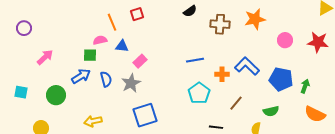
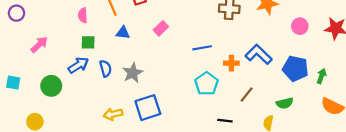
pink semicircle: (100, 40) -> (83, 15), moved, turned -80
pink rectangle: (140, 61) -> (161, 28), moved
yellow arrow: (93, 121) -> (113, 114), moved

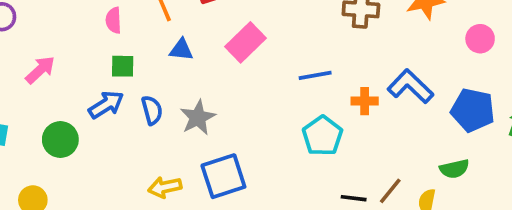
pink rectangle: (161, 28) -> (245, 42), size x1.5
brown line: (247, 95) -> (390, 191), moved

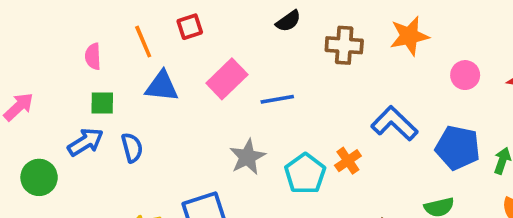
blue triangle: (181, 50) -> (162, 86), size x1.4
blue line: (315, 75) -> (277, 99), moved
orange cross: (365, 101) -> (348, 161), moved, turned -35
gray star: (198, 118) -> (247, 157), moved

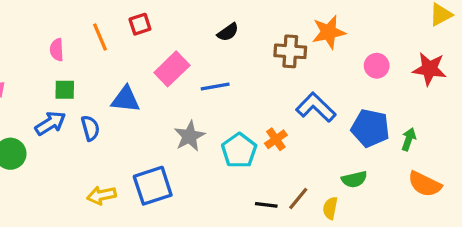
black semicircle: (288, 21) -> (228, 32), moved
brown cross: (344, 45) -> (290, 51), moved
blue triangle: (162, 86) -> (126, 99), moved

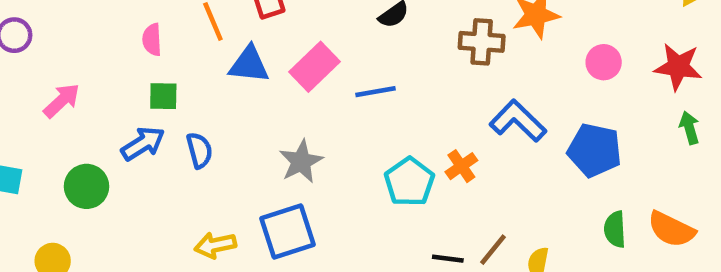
blue triangle: (126, 99) -> (249, 64), moved
gray star: (190, 136) -> (301, 162), moved
green arrow: (409, 139) -> (689, 128), moved, turned -35
green semicircle: (354, 179) -> (615, 229), moved, turned 100

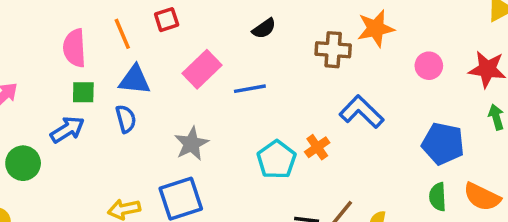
pink semicircle: (152, 40) -> (74, 48), size x1.5
blue triangle: (249, 64) -> (135, 80), moved
blue semicircle: (199, 150) -> (126, 119), moved
blue pentagon: (595, 150) -> (443, 144), moved

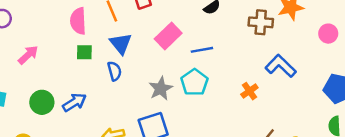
blue triangle: (135, 80) -> (121, 44), turned 45
blue arrow: (67, 129) -> (74, 102), moved
cyan pentagon: (276, 160) -> (194, 82), moved

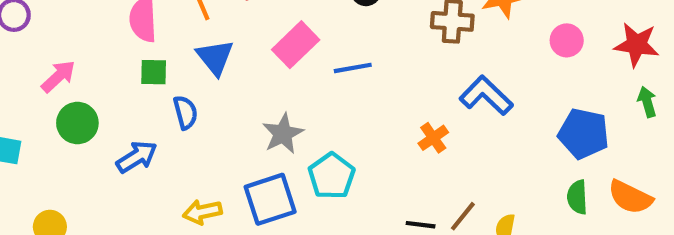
blue semicircle: (114, 71) -> (185, 112), moved
cyan pentagon: (194, 82) -> (332, 176), moved
green circle: (42, 102) -> (77, 123), moved

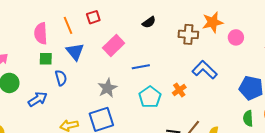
pink circle: (567, 40) -> (236, 37), moved
blue line: (353, 68) -> (141, 67), moved
cyan pentagon: (332, 176) -> (150, 97), moved

